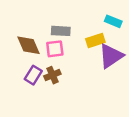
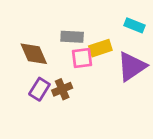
yellow rectangle: (95, 40) -> (100, 48), moved
pink square: (55, 49) -> (82, 58), moved

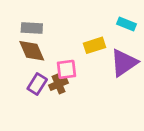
gray rectangle: (72, 37) -> (32, 28), moved
pink square: (82, 58) -> (66, 69), moved

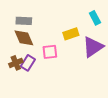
cyan rectangle: (127, 24) -> (95, 18), turned 40
brown cross: (58, 84) -> (16, 63), moved

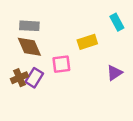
purple triangle: (93, 47) -> (114, 73), moved, size x0.6

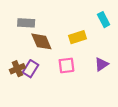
brown diamond: (29, 47) -> (41, 41), moved
pink square: (61, 64) -> (66, 65), moved

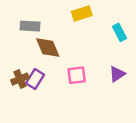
cyan rectangle: (104, 20) -> (120, 32), moved
yellow rectangle: (77, 37) -> (82, 13), moved

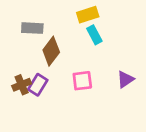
cyan rectangle: (120, 32) -> (94, 35), moved
brown diamond: (48, 48) -> (51, 51), turned 60

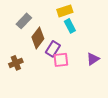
gray rectangle: (32, 28) -> (24, 21), turned -49
purple rectangle: (38, 85) -> (53, 49), moved

